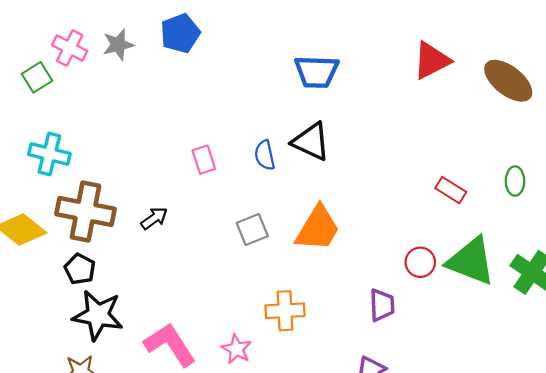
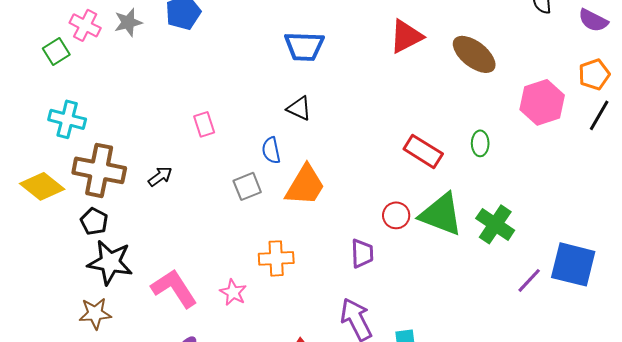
black triangle: (311, 142) -> (299, 108), size x0.7
blue semicircle: (265, 155) -> (271, 150), moved
red rectangle: (451, 190) -> (423, 151), size x1.4

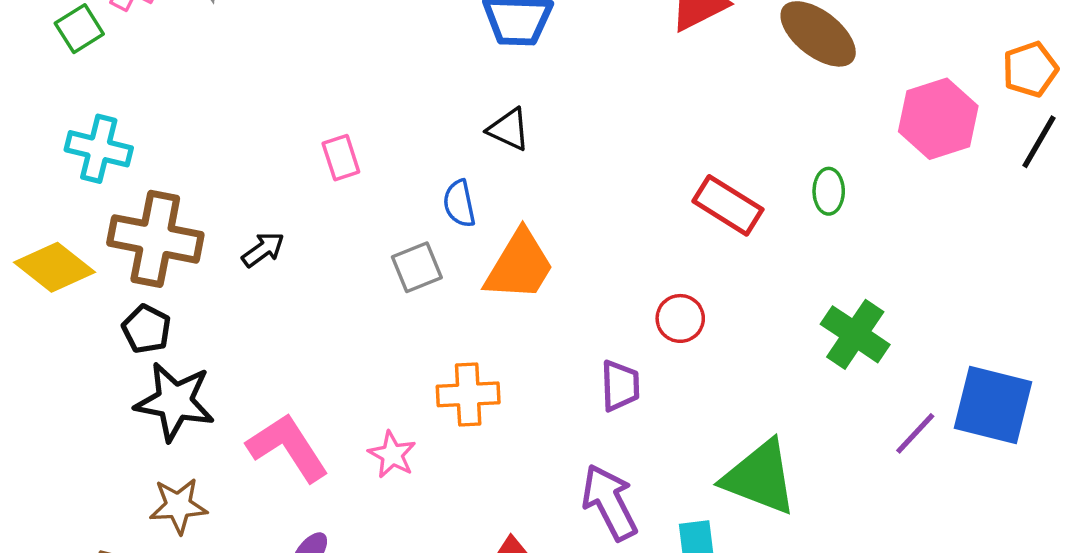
green triangle: (441, 214) -> (760, 478), moved
brown star: (95, 313) -> (178, 506), moved

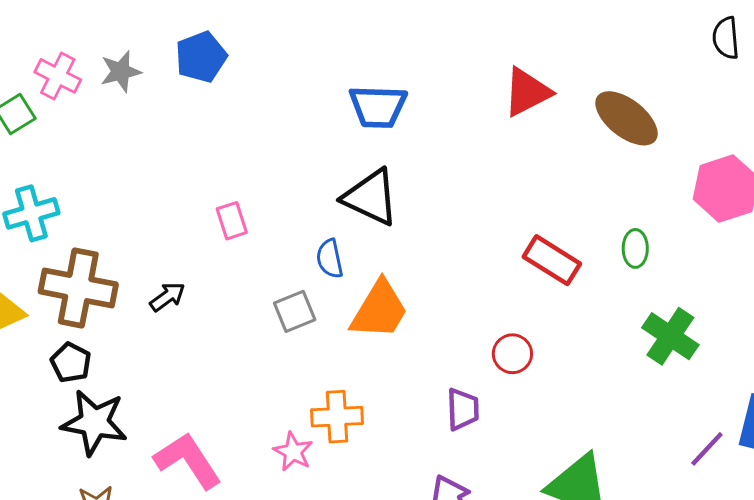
black triangle: (509, 129) -> (371, 197), size x1.6
cyan cross: (99, 149) -> (31, 213), turned -30
green cross: (855, 334) -> (670, 336), moved
pink star: (392, 455) -> (293, 452), moved

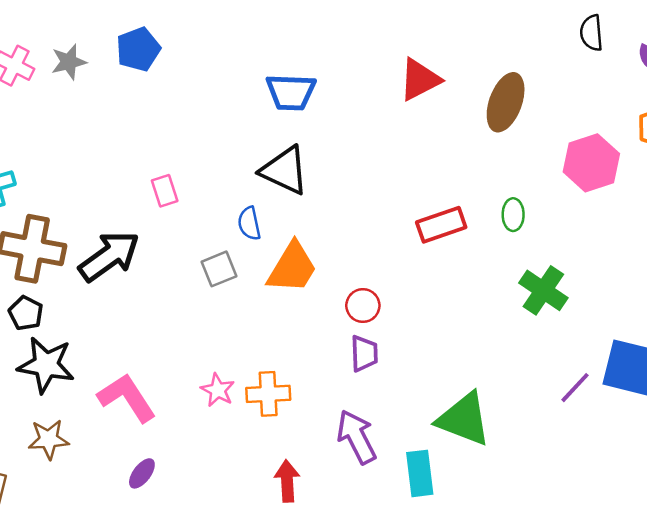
brown ellipse: (627, 118) -> (506, 102), turned 72
red rectangle: (552, 260) -> (441, 225), turned -51
black arrow: (167, 297) -> (109, 256), size x2.0
red circle: (512, 354) -> (363, 306), moved
orange cross: (337, 417) -> (268, 394), moved

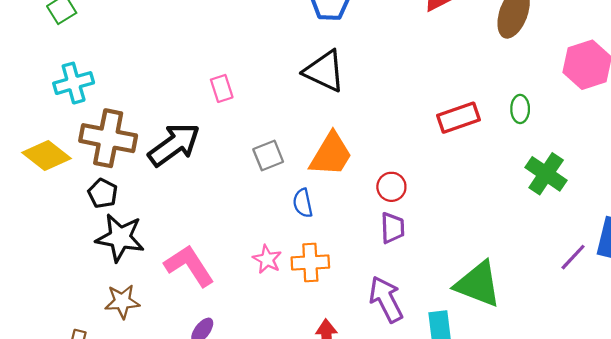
blue semicircle: (249, 223) -> (303, 203), moved

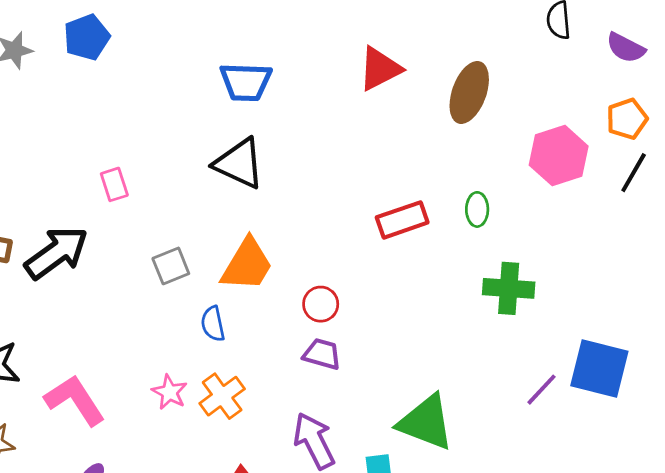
green cross: (546, 174) -> (509, 288), turned -30
purple trapezoid: (393, 228) -> (322, 354), turned -72
orange cross: (310, 263) -> (222, 396), turned -33

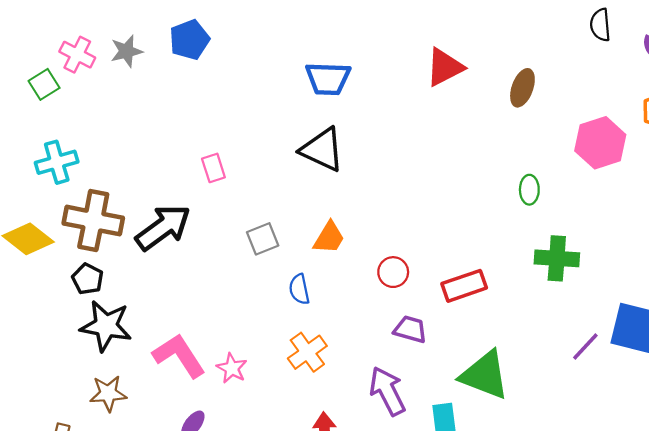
brown ellipse: (469, 92) -> (522, 88), size x0.7
red rectangle: (402, 220) -> (464, 286), moved
orange trapezoid: (247, 265) -> (329, 238), size x0.7
purple trapezoid: (322, 354) -> (410, 329), moved
pink star: (170, 392) -> (232, 368), moved

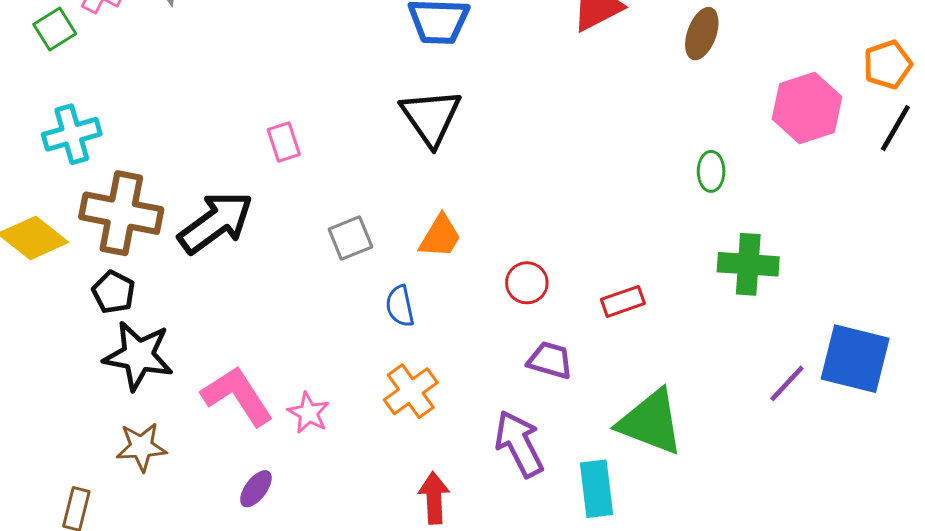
black triangle: (322, 150) -> (431, 117), turned 30
red rectangle: (464, 286) -> (623, 301), size x0.7

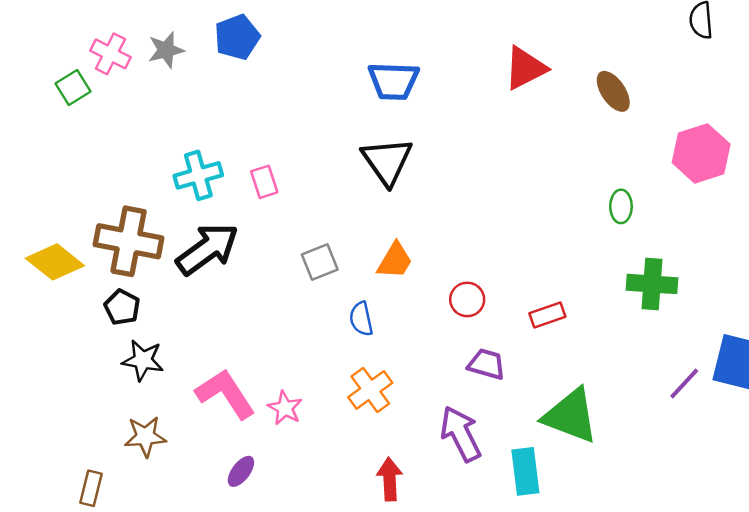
brown ellipse: (702, 34) -> (613, 91), turned -54
cyan cross: (72, 134) -> (198, 175), moved
black star: (138, 356) -> (143, 360), size x0.7

